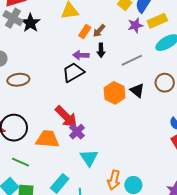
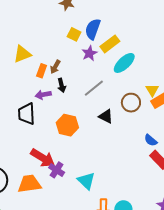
black trapezoid: (73, 72) -> (27, 114), moved, turned -50
orange hexagon: (114, 93) -> (67, 125), moved
cyan triangle: (89, 158) -> (86, 181), moved

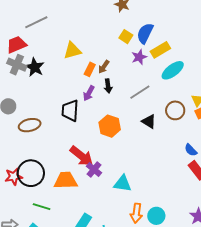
purple arrow: (43, 95) -> (89, 93), turned -56
cyan triangle: (86, 181) -> (122, 184), turned -42

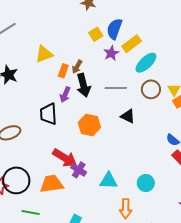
yellow square: (126, 37) -> (96, 34), turned 32
black arrow: (108, 86) -> (83, 85), size x1.6
gray line: (140, 92) -> (116, 88), turned 40
brown circle: (175, 110) -> (151, 89), moved
cyan circle: (156, 216) -> (146, 183), moved

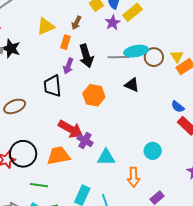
cyan ellipse: (146, 63) -> (136, 51), moved, turned 35
brown arrow: (77, 67) -> (76, 23), moved
cyan triangle: (109, 181) -> (106, 157), moved

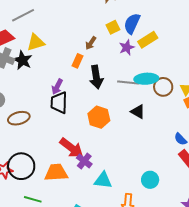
yellow triangle: (46, 26) -> (36, 42), moved
purple arrow: (68, 66) -> (57, 87), moved

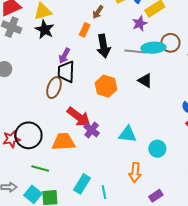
purple star: (127, 47) -> (140, 23), moved
black star: (23, 60) -> (45, 29), moved
brown circle: (163, 87) -> (170, 43), moved
brown ellipse: (19, 118) -> (54, 88), moved, turned -55
cyan triangle: (103, 180) -> (128, 134), moved

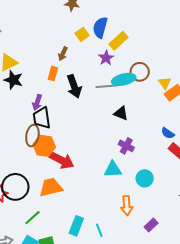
orange hexagon: (106, 86) -> (44, 146), moved
purple cross: (92, 130) -> (126, 146), moved
green line: (40, 168) -> (32, 218), turned -48

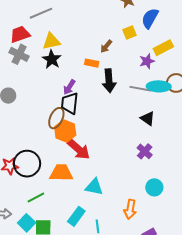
blue semicircle: (100, 27) -> (150, 18), moved
orange rectangle: (53, 74) -> (92, 63), turned 72
cyan triangle: (113, 169) -> (94, 187), moved

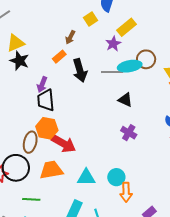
orange rectangle: (92, 63) -> (59, 57), turned -40
brown ellipse: (56, 118) -> (30, 142), moved
cyan circle: (154, 187) -> (116, 177), moved
green line: (36, 198) -> (31, 199), turned 42

